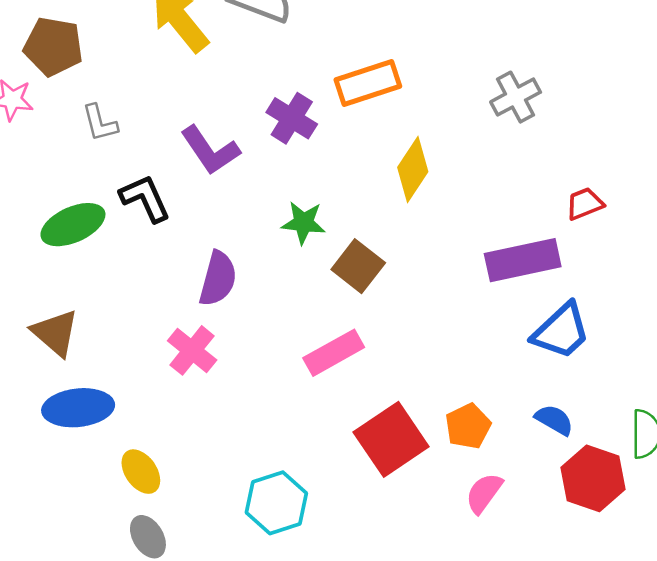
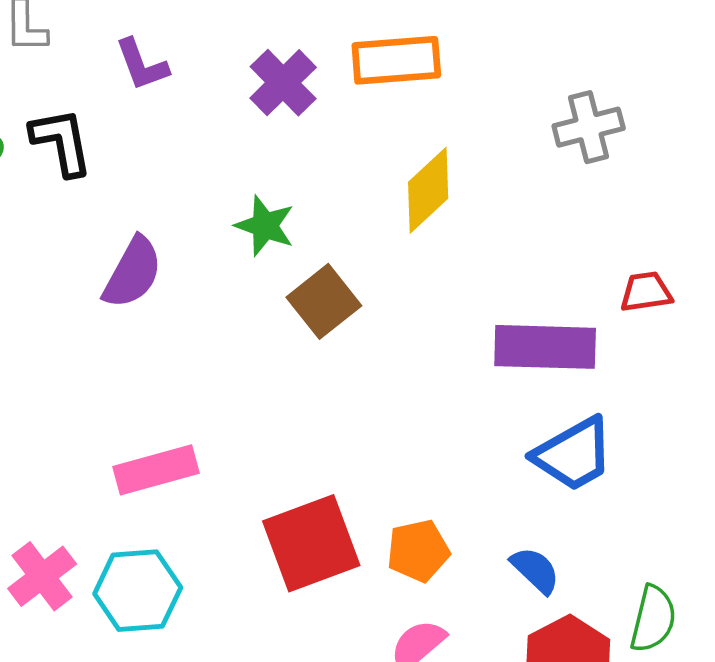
purple L-shape: (210, 150) -> (142, 65), moved, size x0.7
pink cross: (192, 350) -> (42, 576), moved
pink rectangle: (334, 353) -> (156, 470), moved

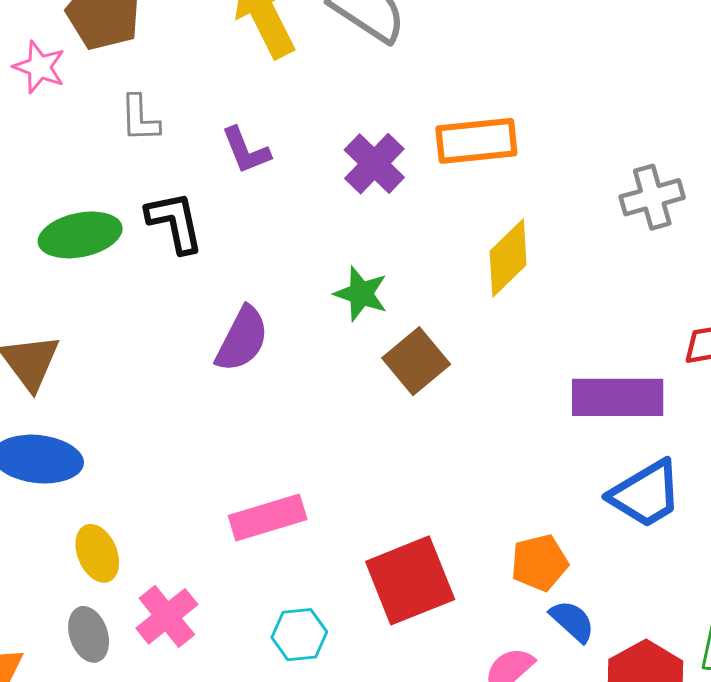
orange pentagon: (418, 551) -> (539, 563), moved
blue semicircle: (535, 570) -> (572, 621), moved
cyan hexagon: (138, 591) -> (299, 635), moved, size x0.7

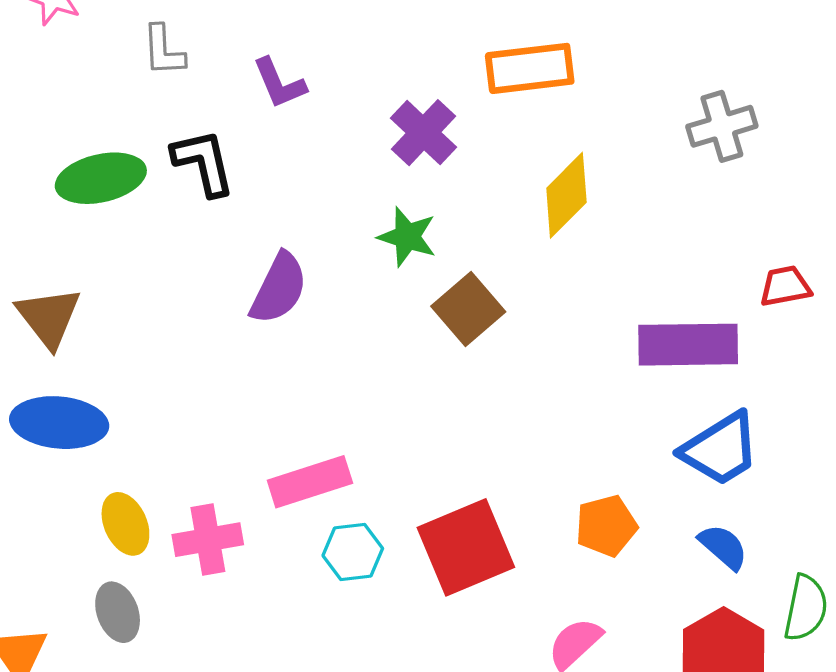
purple cross: (374, 164) -> (424, 133), moved
pink cross: (167, 616) -> (208, 540), moved, turned 30
blue semicircle: (572, 621) -> (723, 547), moved
cyan hexagon: (299, 635) -> (353, 552), moved

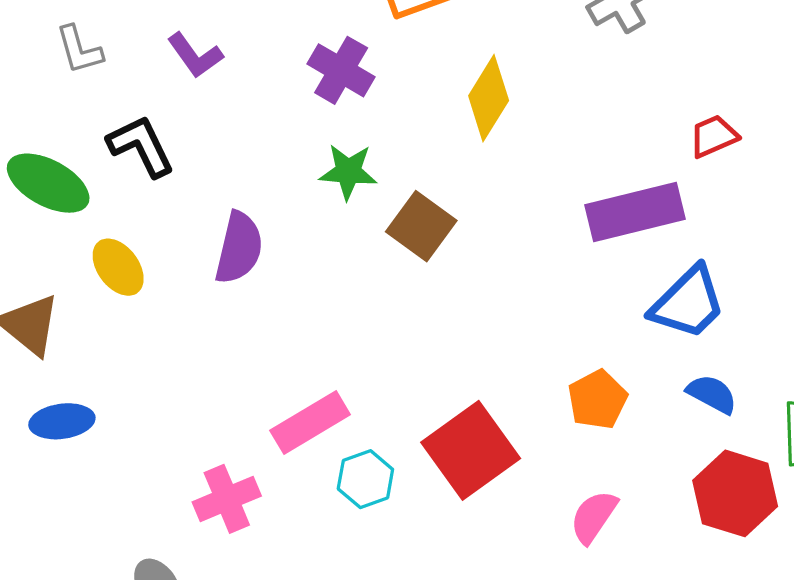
green ellipse: (101, 178) -> (48, 183), turned 54
blue ellipse: (59, 423) -> (62, 421), size x0.7
yellow ellipse: (125, 524) -> (118, 267), moved

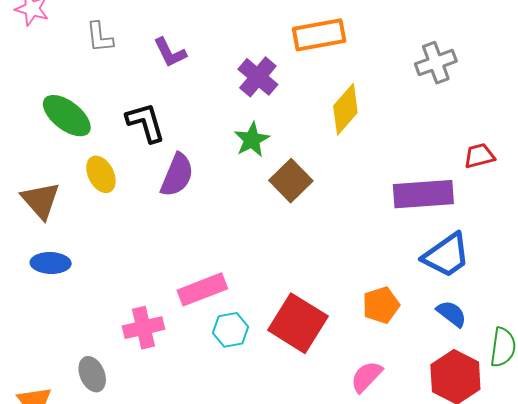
black L-shape: (141, 146) -> (146, 122), moved
green star: (348, 172) -> (252, 140), turned 30
red square: (471, 450) -> (298, 323), turned -32

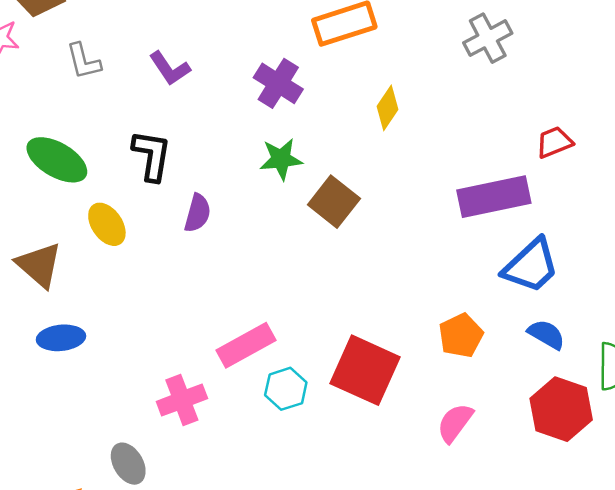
yellow diamond: (345, 109) -> (388, 108), size x0.7
black L-shape: (146, 122) -> (152, 155), turned 33
green star: (252, 140) -> (281, 159), turned 30
purple semicircle: (177, 175) -> (198, 213), size x0.7

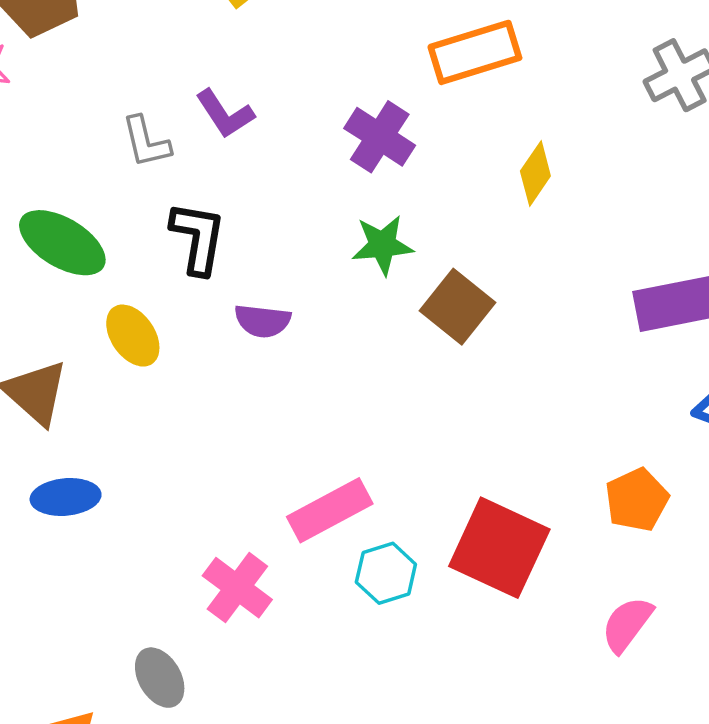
gray L-shape: (84, 61) -> (146, 142), moved
purple semicircle: (198, 213) -> (262, 321), turned 81
pink cross: (182, 400) -> (237, 588), turned -33

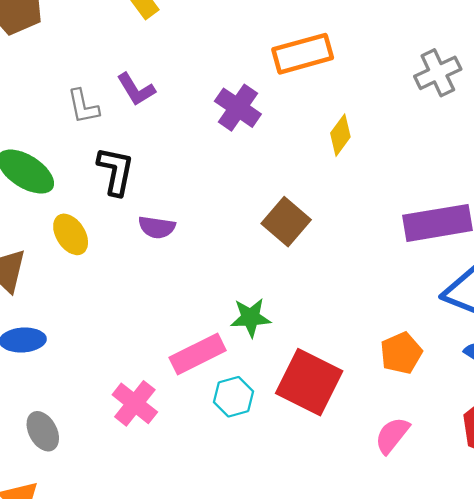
green star: (382, 245) -> (251, 318), moved
gray ellipse: (160, 678) -> (43, 431), moved

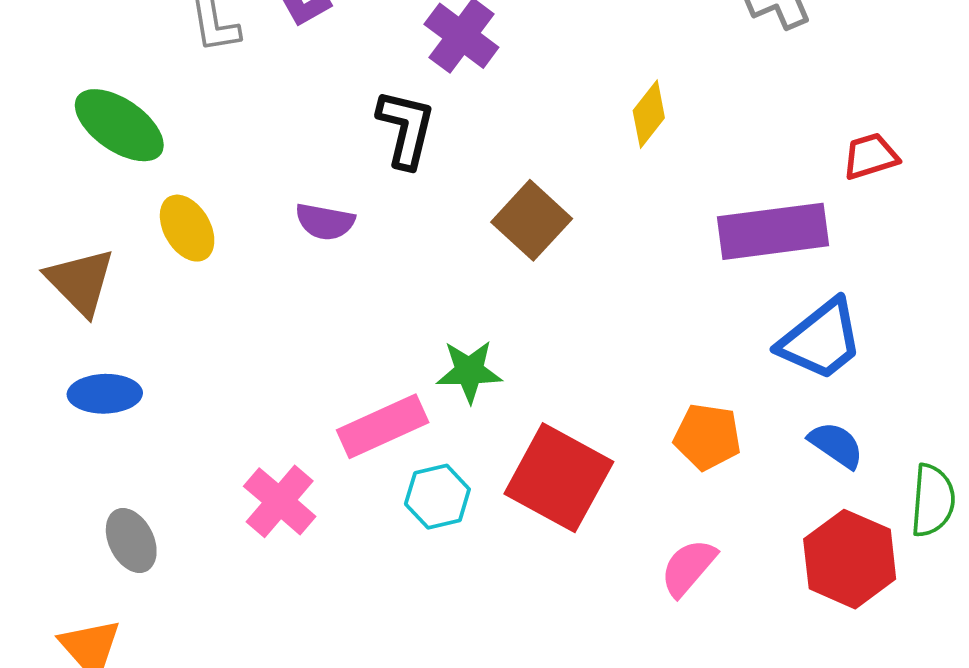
yellow diamond: (340, 135) -> (649, 114), moved
black L-shape: (116, 171) -> (406, 129), moved
orange pentagon: (401, 353) -> (707, 437), turned 30

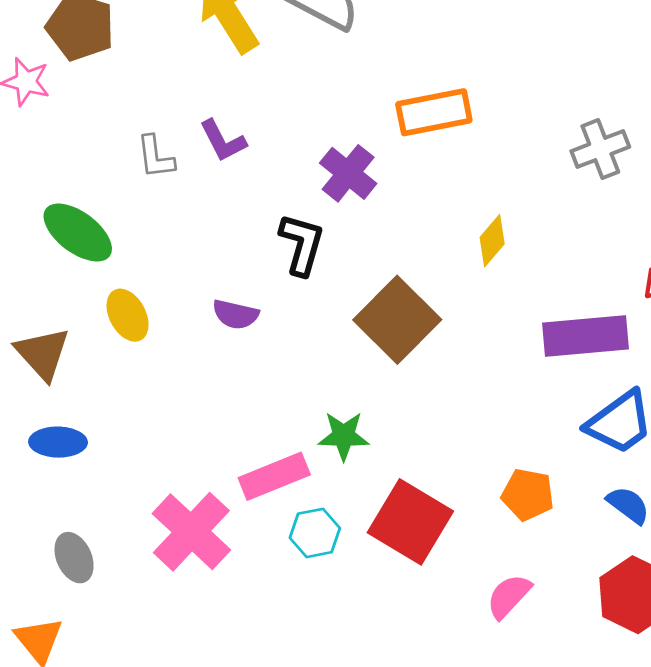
brown square: (532, 220) -> (397, 320), size x1.4
pink cross: (280, 501) -> (191, 532), size x1.4

